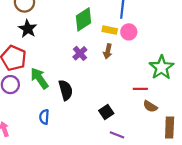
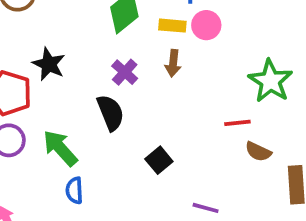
black star: (28, 29) -> (49, 64), moved
green arrow: (39, 78) -> (60, 148), moved
black semicircle: (66, 90) -> (111, 113), moved
black square: (106, 112) -> (159, 160), moved

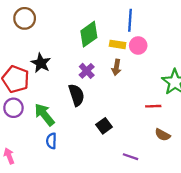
brown semicircle: (258, 152) -> (163, 135), moved

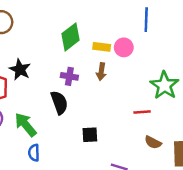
blue line: (130, 20) -> (146, 20), moved
purple cross: (87, 71) -> (69, 76), turned -35
black square: (104, 126) -> (90, 135), turned 35

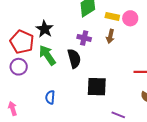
green arrow: (26, 125) -> (47, 55), moved
black square: (90, 135) -> (97, 87), size x1.5

